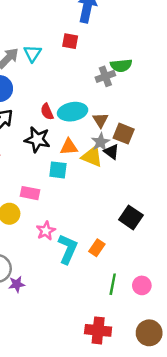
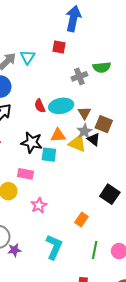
gray cross: (105, 76) -> (79, 76), moved
black star: (37, 140) -> (32, 142), moved
cyan L-shape: (68, 249) -> (54, 247), moved

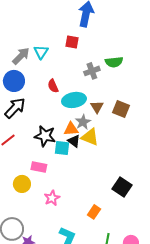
red semicircle: (40, 106) -> (53, 86), moved
brown square: (104, 124) -> (121, 109), moved
gray star: (84, 131) -> (83, 122), moved
black triangle: (94, 139) -> (74, 141), moved

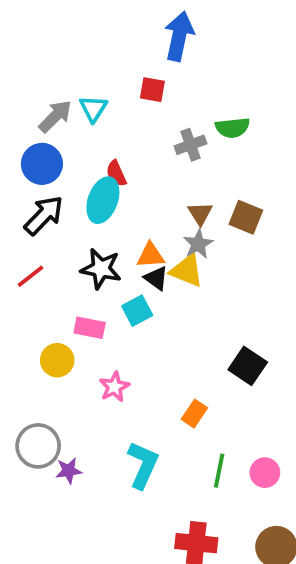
cyan ellipse: (74, 100) -> (103, 200), moved, turned -60
gray star: (83, 122) -> (198, 244), moved
cyan square: (62, 148) -> (137, 311), moved, turned -35

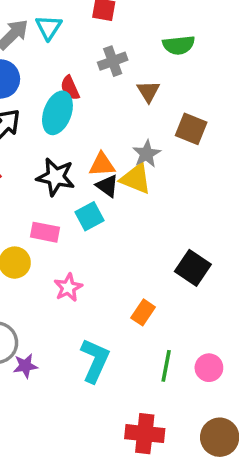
gray cross: (191, 145) -> (113, 61), moved
brown triangle: (200, 213) -> (148, 91), moved

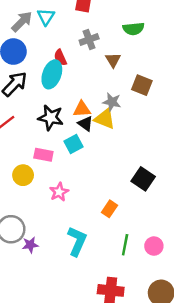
gray star: (147, 154) -> (112, 102), turned -30

